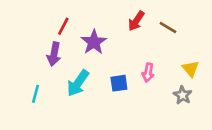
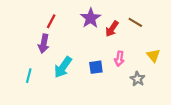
red arrow: (136, 21) -> (112, 29), moved
purple star: (94, 42) -> (91, 18), moved
gray star: (183, 95) -> (137, 79), moved

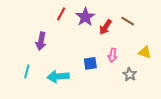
red line: (51, 21) -> (61, 14), moved
yellow triangle: (153, 55) -> (145, 52), turned -32
cyan arrow: (63, 67) -> (58, 76), moved, turned 50

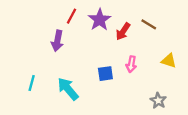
purple arrow: (41, 41) -> (57, 41), moved
gray star: (130, 74) -> (158, 101), moved
cyan arrow: (58, 76) -> (68, 89), turned 55

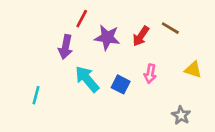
purple star: (100, 20) -> (107, 37), moved, turned -30
blue square: (105, 74) -> (121, 84), turned 35
cyan arrow: (68, 89) -> (87, 79), moved

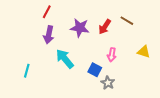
red line: (82, 19) -> (47, 12), moved
blue square: (121, 84) -> (95, 70), moved
gray star: (181, 115) -> (108, 83), moved

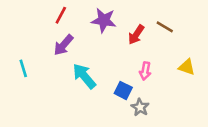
purple star: (80, 28) -> (104, 20), moved
purple arrow: (49, 35) -> (63, 45), turned 30
cyan line: (27, 71) -> (23, 68), moved, turned -32

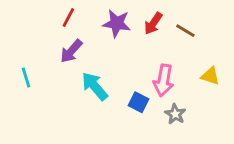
red arrow: (136, 35) -> (153, 23), moved
pink arrow: (145, 71) -> (163, 80), size x1.5
gray star: (140, 107) -> (175, 114), moved

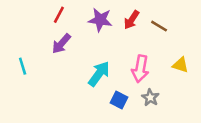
cyan arrow: (95, 86) -> (99, 74), moved, turned 76
blue square: (139, 102) -> (119, 100), moved

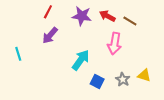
red arrow: (132, 20) -> (107, 16), turned 84
yellow triangle: (180, 65) -> (144, 75), moved
pink arrow: (140, 69) -> (115, 44), moved

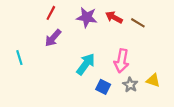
pink arrow: (115, 44) -> (122, 61), moved

